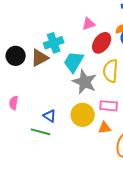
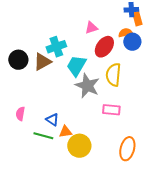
pink semicircle: (14, 103) -> (20, 114), moved
yellow circle: (83, 115) -> (79, 146), moved
orange triangle: (105, 128) -> (65, 132), moved

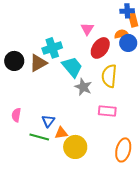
pink triangle: (91, 28) -> (87, 29), turned -40
cyan trapezoid: (76, 66) -> (72, 67), turned 110
gray star: (87, 86) -> (83, 87), size x0.7
blue triangle: (52, 120) -> (48, 121), turned 32

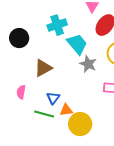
brown triangle: (38, 63) -> (43, 68), moved

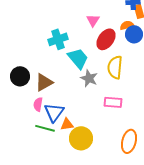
black circle: (19, 38) -> (20, 76), moved
pink semicircle: (21, 92) -> (38, 104), moved
blue triangle: (53, 98) -> (54, 112), size x1.5

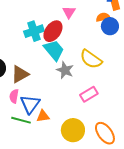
red ellipse: (106, 39) -> (53, 31), moved
yellow semicircle: (115, 67) -> (91, 59), turned -60
pink rectangle: (113, 102) -> (89, 94), turned -36
yellow circle: (81, 138) -> (73, 130), moved
orange ellipse: (129, 141) -> (105, 133), turned -50

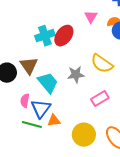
pink triangle: (69, 12) -> (91, 17), moved
cyan trapezoid: (54, 50) -> (48, 83), moved
gray star: (65, 70) -> (76, 75), turned -30
brown triangle: (20, 74) -> (29, 66), moved, turned -36

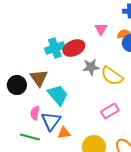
red ellipse: (64, 36) -> (74, 48), turned 30
gray star: (76, 75) -> (91, 67), moved
green line: (32, 125) -> (30, 137), moved

